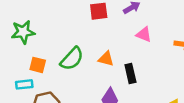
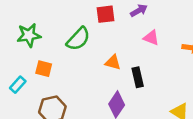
green semicircle: (72, 59) -> (78, 39), moved
cyan rectangle: (24, 84) -> (18, 85), moved, turned -42

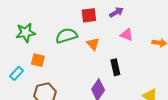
green semicircle: (78, 39) -> (66, 36), turned -150
orange triangle: (113, 62) -> (93, 44), moved, turned 32

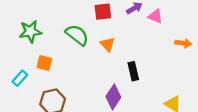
pink triangle: (127, 35) -> (155, 16), moved
green semicircle: (66, 36) -> (77, 35), turned 55

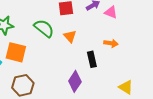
orange arrow: (183, 43) -> (111, 43), moved
orange square: (44, 63) -> (16, 52), size x1.5

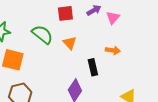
pink triangle: (111, 12) -> (113, 18), turned 48

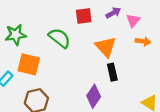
orange triangle: (70, 43) -> (106, 47), moved, size x1.5
orange arrow: (113, 50) -> (143, 41), moved

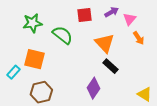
green star: (16, 35) -> (32, 23), moved
orange arrow: (143, 41) -> (139, 38), turned 48
black rectangle: (112, 72) -> (111, 66), turned -35

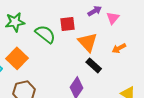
red square: (85, 15) -> (67, 24), moved
orange arrow: (139, 38) -> (119, 48), moved, turned 96
orange square: (34, 59) -> (17, 58), turned 30

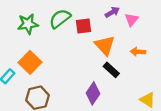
green semicircle: (45, 34) -> (60, 19), moved, turned -75
orange arrow: (119, 48) -> (138, 52), turned 32

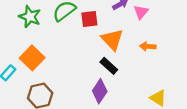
green star: (28, 24) -> (30, 17), turned 30
black rectangle: (111, 70) -> (109, 66), moved

